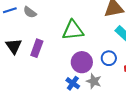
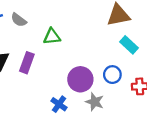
green triangle: (73, 30) -> (52, 37), moved, size x0.7
blue cross: (73, 83) -> (59, 104), moved

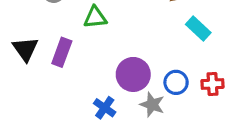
blue circle: (112, 75) -> (176, 82), moved

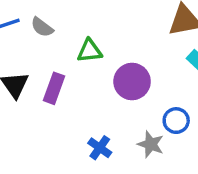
purple circle: (133, 74) -> (132, 81), moved

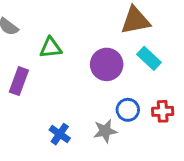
purple circle: (132, 81) -> (107, 64), moved
gray star: (151, 144) -> (105, 131), turned -30

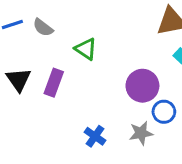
green triangle: (51, 48) -> (86, 49), turned 40
purple circle: (107, 64) -> (142, 86), moved

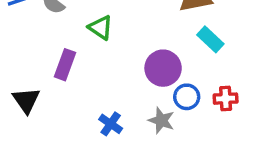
black triangle: (19, 80) -> (26, 100), moved
gray star: (141, 133) -> (161, 120), turned 30

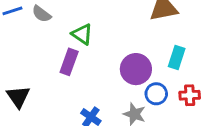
cyan rectangle: (210, 39) -> (177, 57), moved, turned 65
purple rectangle: (65, 65) -> (69, 62), moved

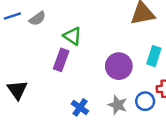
gray semicircle: (41, 14) -> (37, 19), turned -72
blue circle: (156, 94) -> (145, 101), moved

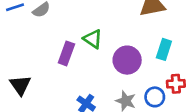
green triangle: (72, 36) -> (93, 39), moved

